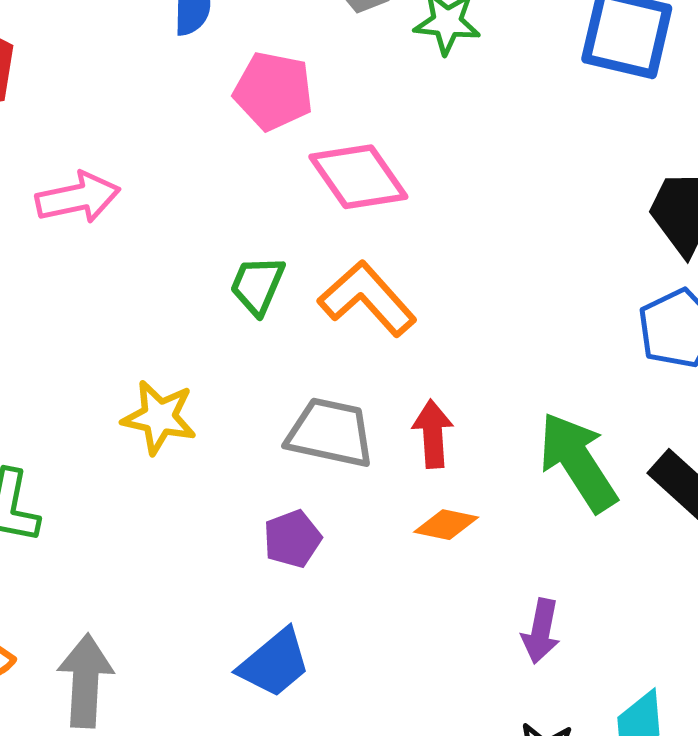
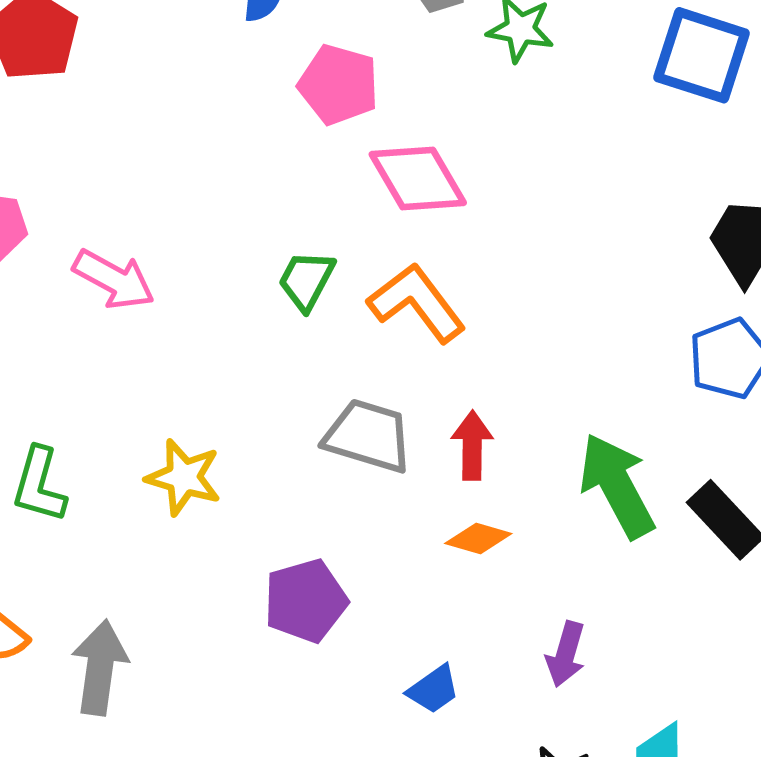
pink arrow: (78, 198) -> (114, 279), moved, turned 36
yellow star: (159, 417) -> (184, 477), moved
purple pentagon: (292, 539) -> (306, 601), moved, size x1.4
blue trapezoid: (274, 663) -> (433, 689), moved, size x0.7

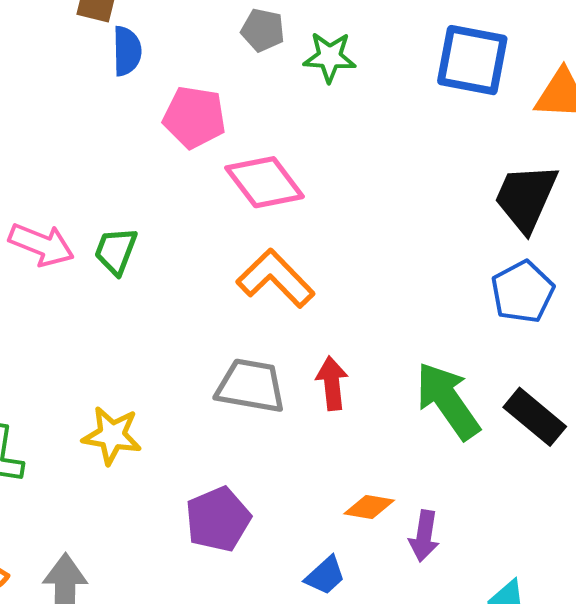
pink arrow: (114, 279) -> (41, 245), moved
green trapezoid: (306, 280) -> (116, 251), moved
orange diamond: (478, 538) -> (369, 507), moved

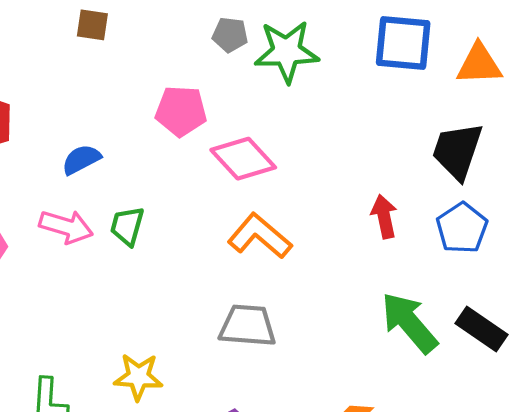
blue semicircle: (127, 51) -> (81, 159), moved, turned -111
green star: (330, 57) -> (287, 51), size x1.5
red arrow: (332, 383) -> (384, 217), moved

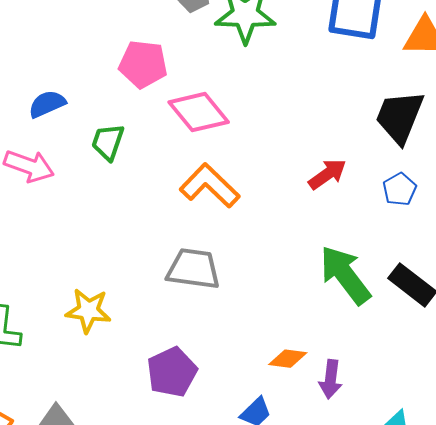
red arrow: (384, 217) -> (327, 174), turned 63
green trapezoid: (127, 226) -> (108, 142), moved
blue pentagon: (462, 228) -> (400, 189), size x0.7

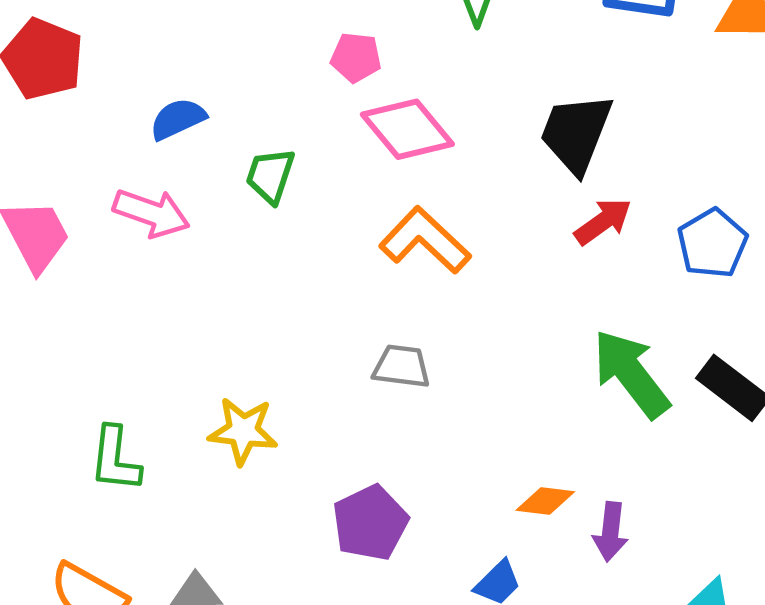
pink pentagon: (143, 64) -> (356, 57), moved, size x0.7
black trapezoid: (400, 117) -> (576, 133), moved
blue pentagon: (400, 189) -> (712, 243), size x1.4
gray trapezoid: (193, 269) -> (402, 366), size x0.7

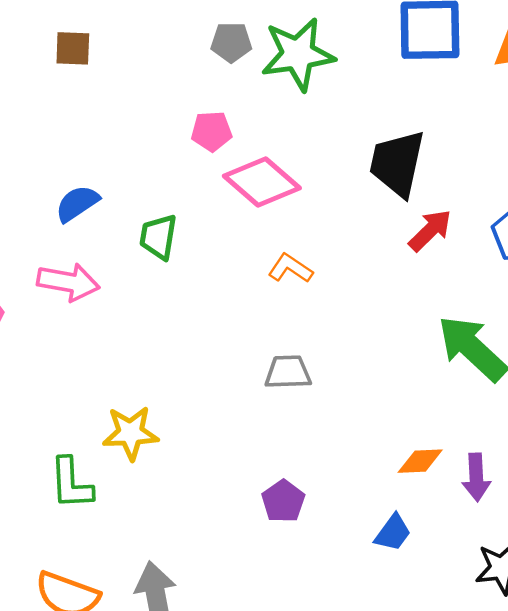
orange L-shape: (425, 240) -> (290, 268), size x0.6
yellow star: (243, 431) -> (131, 433), moved
purple pentagon: (370, 523) -> (283, 501), size x0.7

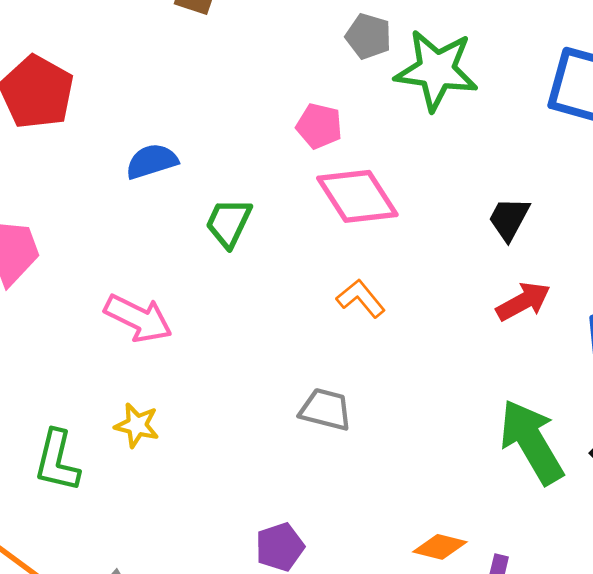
black trapezoid: (397, 163) -> (509, 219), size x0.6
pink arrow: (68, 282) -> (138, 318), moved
yellow star: (131, 433) -> (137, 425), size x0.7

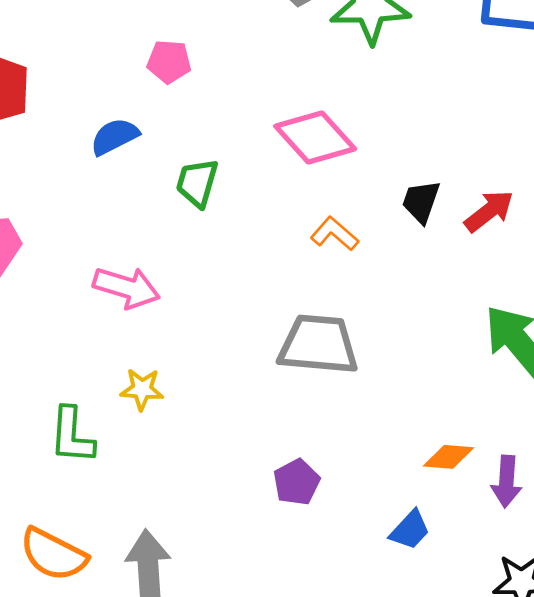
pink pentagon: (319, 126) -> (169, 62), moved
black trapezoid: (509, 219) -> (421, 202), moved
gray trapezoid: (326, 409) -> (318, 345), size x1.6

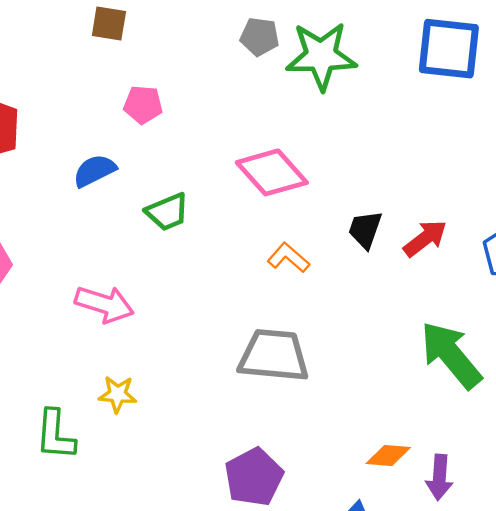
green trapezoid: (197, 183) -> (167, 212), turned -129
purple pentagon: (297, 482) -> (254, 477), size x1.4

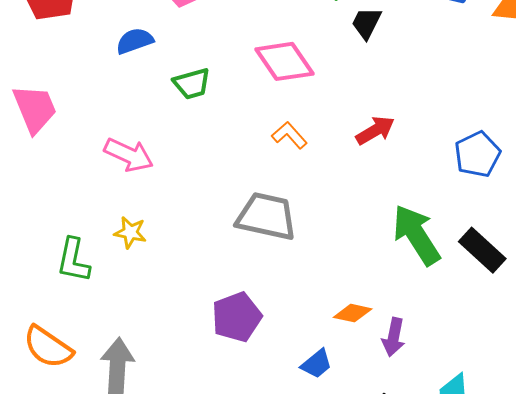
black trapezoid: (365, 230) -> (366, 23), moved
red arrow: (425, 238) -> (375, 130), moved

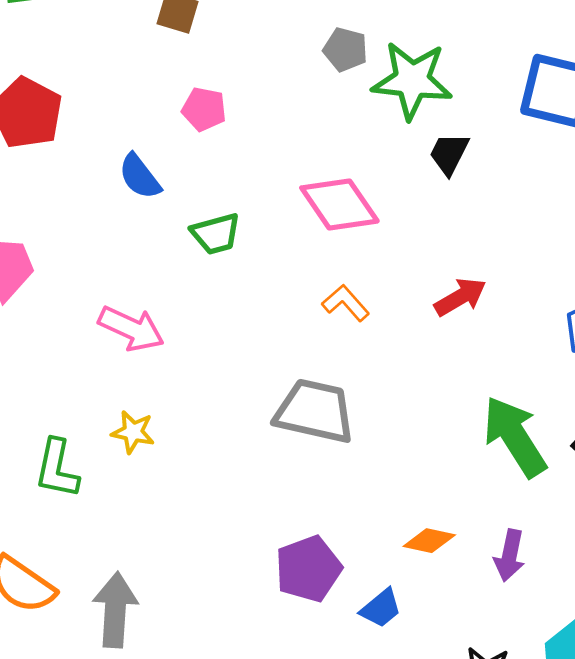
blue semicircle: (135, 41) -> (140, 177), turned -108
purple pentagon: (237, 317) -> (308, 569), moved
purple arrow: (394, 337) -> (510, 555), moved

